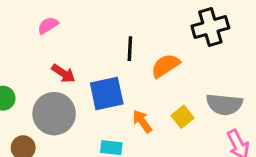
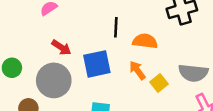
orange semicircle: (165, 66) -> (145, 41), turned 40
orange arrow: (142, 121) -> (137, 70), moved

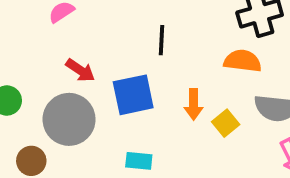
orange semicircle: (145, 41) -> (243, 61), moved
orange arrow: (137, 70) -> (194, 104), turned -144

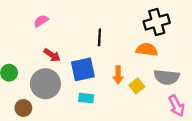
cyan rectangle: (139, 161) -> (86, 98), moved

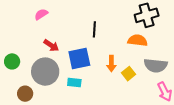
cyan rectangle: (86, 98) -> (74, 83), moved

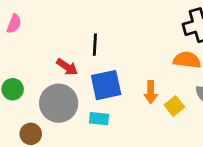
pink semicircle: (41, 14) -> (14, 24), moved, turned 144
black line: (94, 29) -> (95, 45), moved

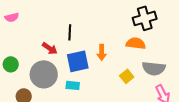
pink semicircle: (14, 24) -> (12, 17), turned 56
orange arrow: (151, 92) -> (102, 52), moved

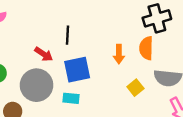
orange semicircle: (136, 43) -> (146, 48), turned -96
orange arrow: (102, 52) -> (119, 54), moved

